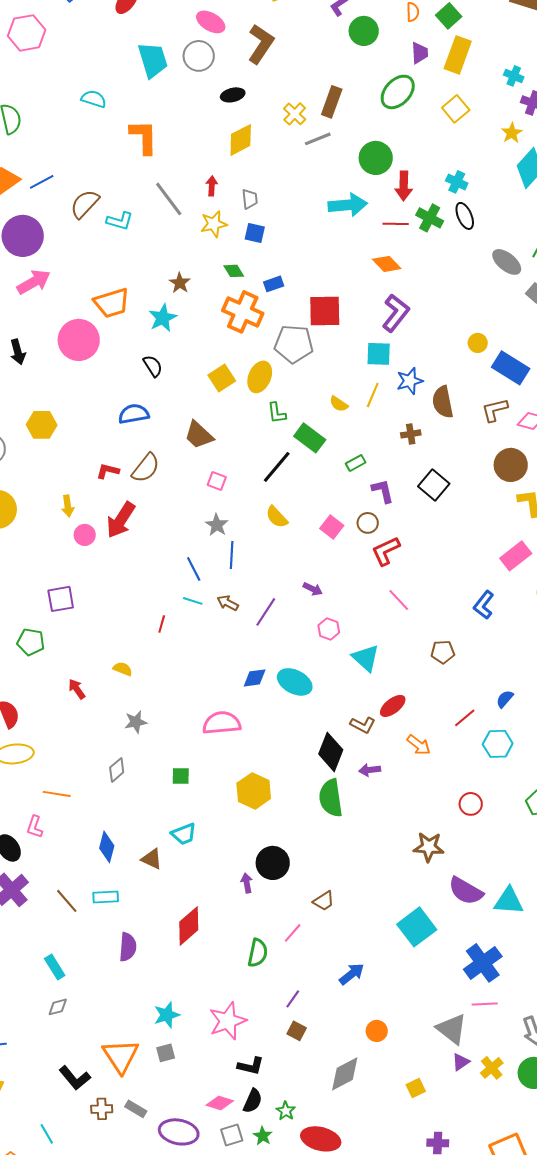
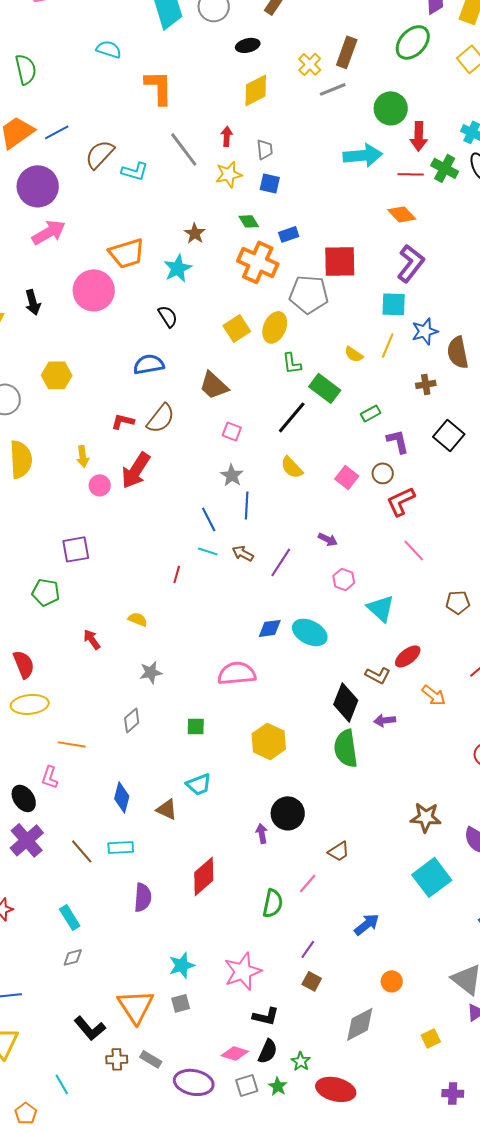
brown star: (429, 847) -> (426, 817), moved

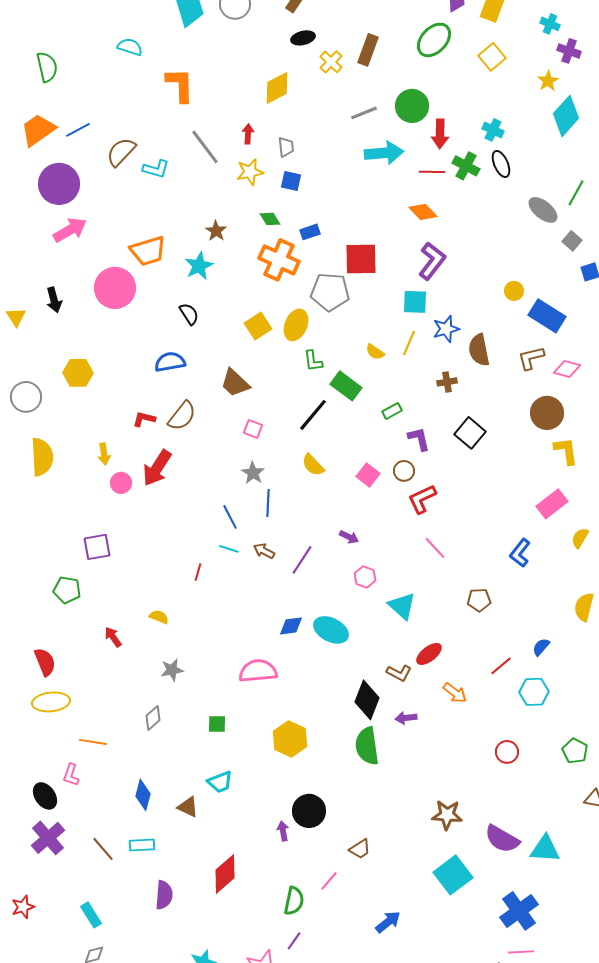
black ellipse: (248, 45) -> (303, 38), moved
gray line: (333, 89) -> (364, 113), moved
purple line: (308, 949) -> (294, 941), moved

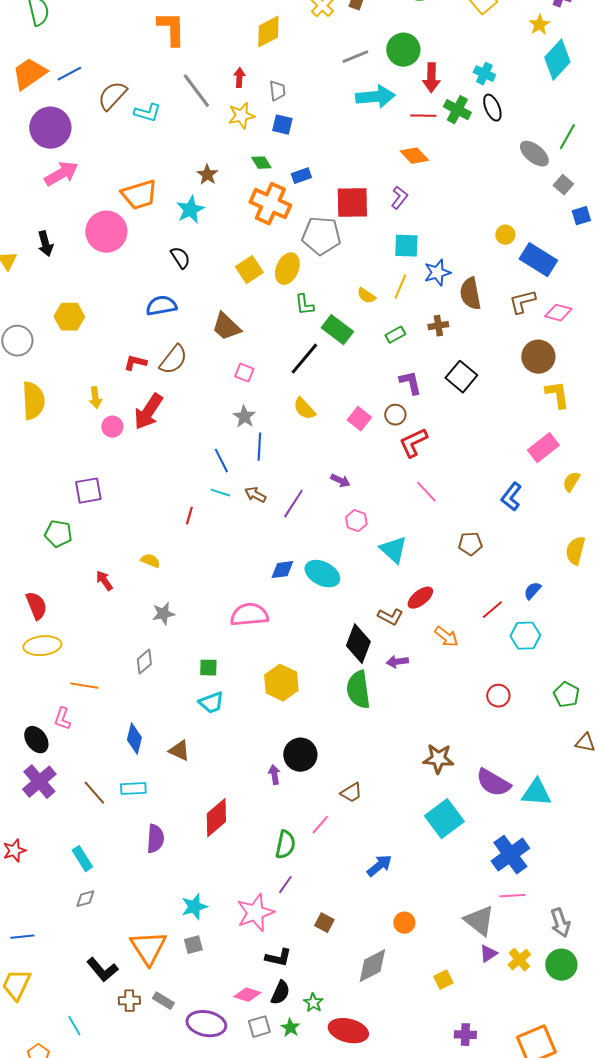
purple L-shape: (432, 261) -> (399, 198), moved, size x0.6
green rectangle: (392, 411) -> (395, 335), moved
cyan trapezoid: (220, 782) -> (211, 703), moved

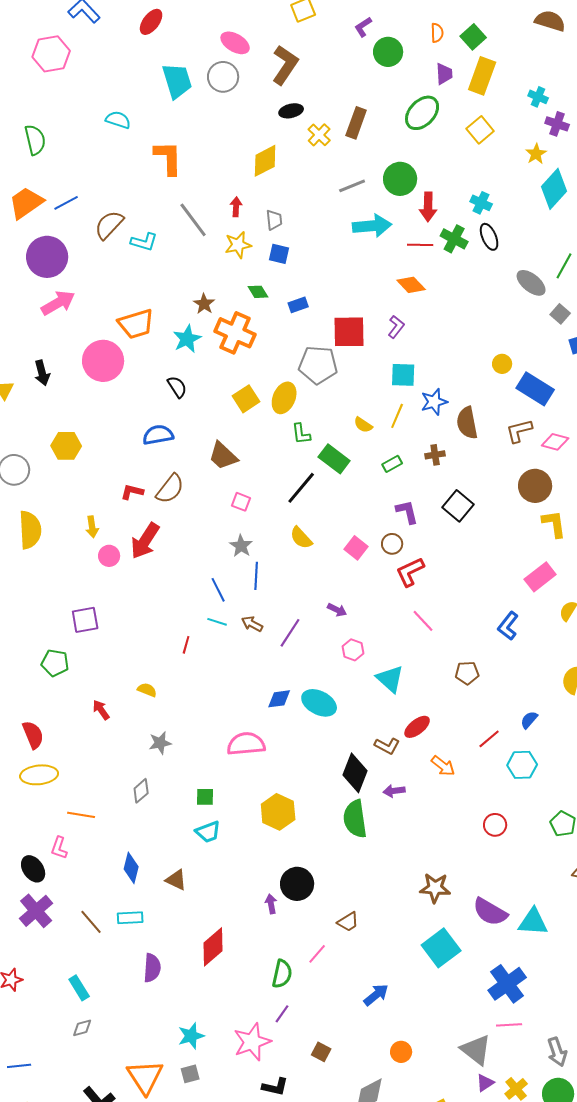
orange cross: (270, 204) -> (235, 333), moved

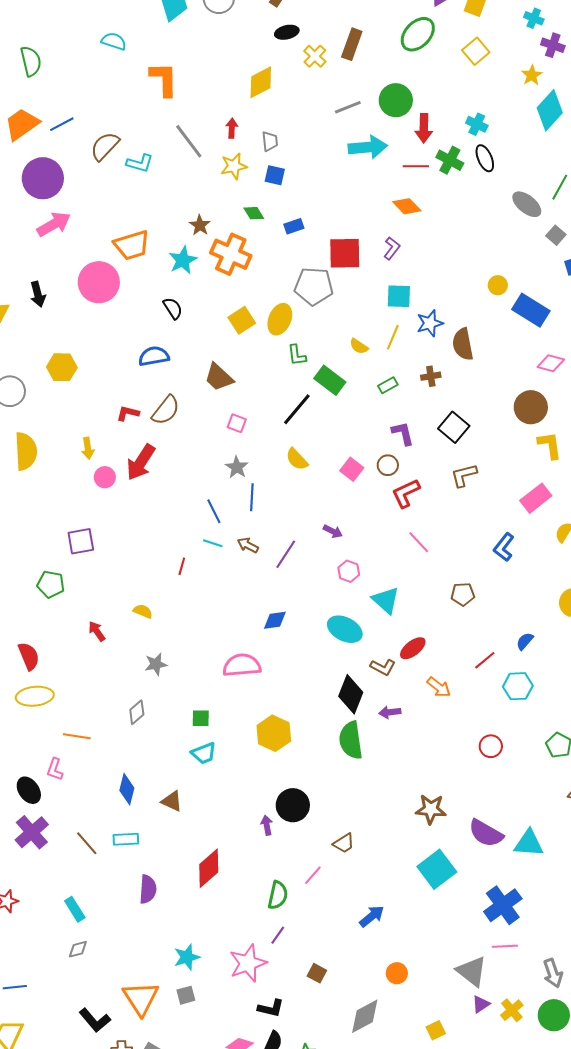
brown L-shape: (519, 431) -> (464, 475), moved
cyan ellipse: (319, 703) -> (345, 629), moved

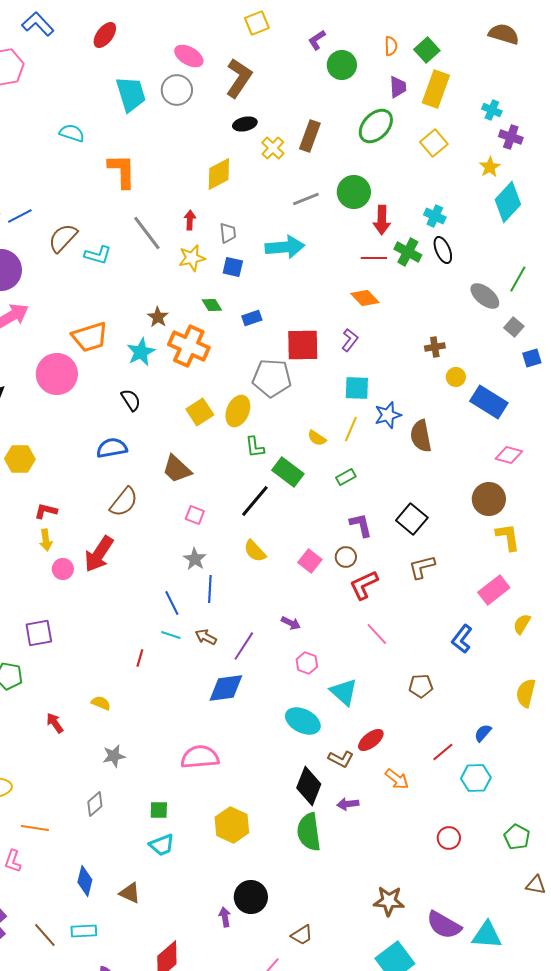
cyan arrow: (368, 147) -> (285, 247), moved
brown cross: (431, 376) -> (435, 347), moved
red L-shape: (128, 413) -> (46, 511), moved
blue diamond: (275, 620) -> (226, 688), moved, size x1.5

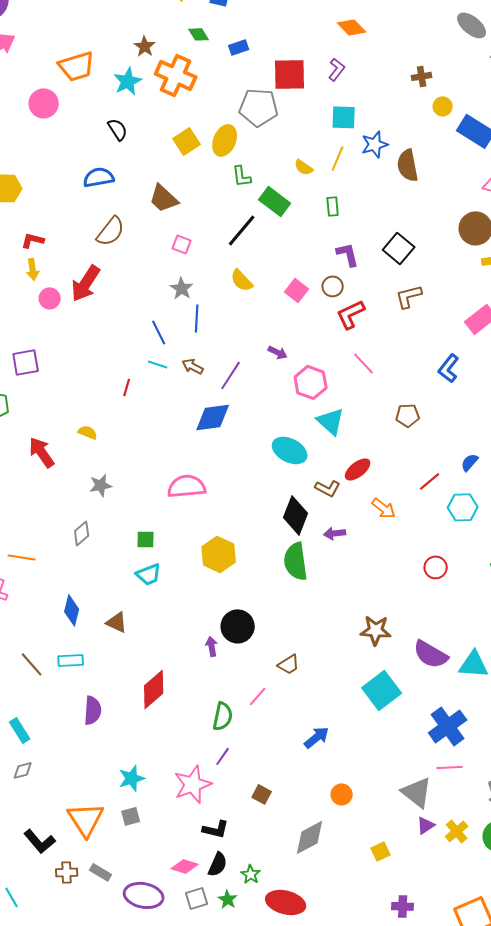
pink circle: (57, 374) -> (44, 103), size x0.7
green rectangle: (346, 477) -> (333, 206), turned -66
pink hexagon: (307, 663) -> (311, 382), moved, size x1.5
red arrow: (55, 723) -> (42, 452), size x1.5

